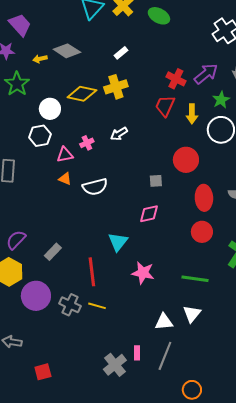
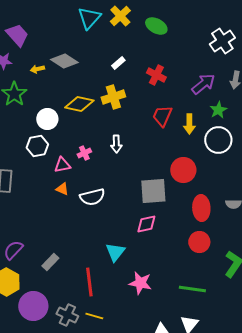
red cross: (176, 79) -> (156, 75), moved
white arrow: (119, 134) -> (116, 144), turned -60
gray square: (156, 181) -> (153, 191), size x2.0

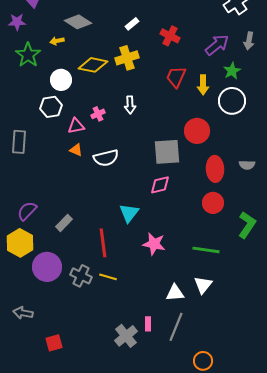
yellow arrow: (37, 69) -> (57, 41), moved

